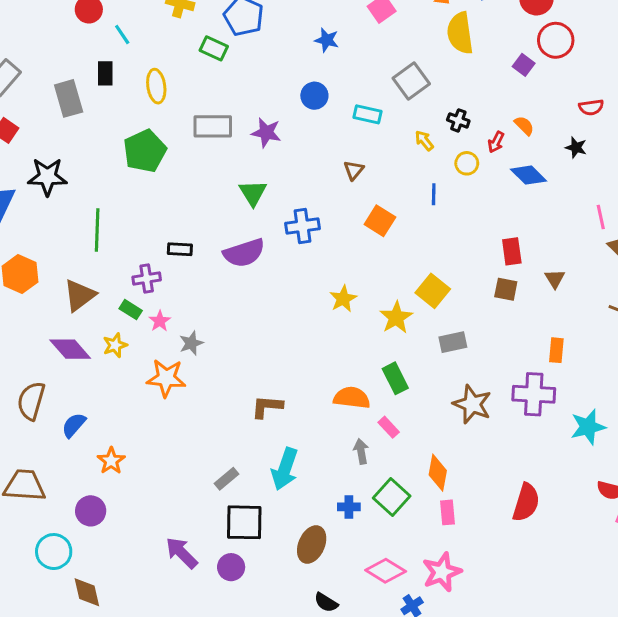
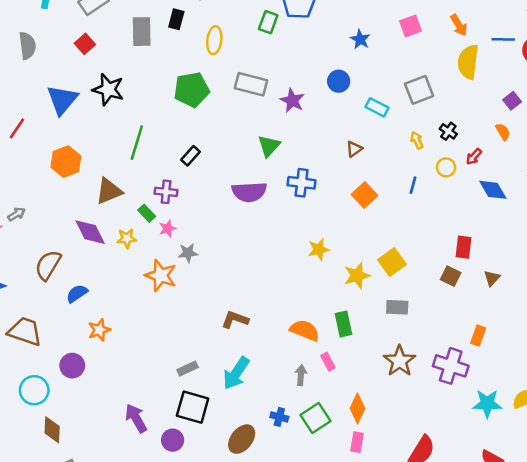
green rectangle: (214, 48) -> (268, 22), turned 70
orange semicircle: (524, 126) -> (503, 132), moved
black rectangle: (180, 249) -> (190, 156), moved, turned -66

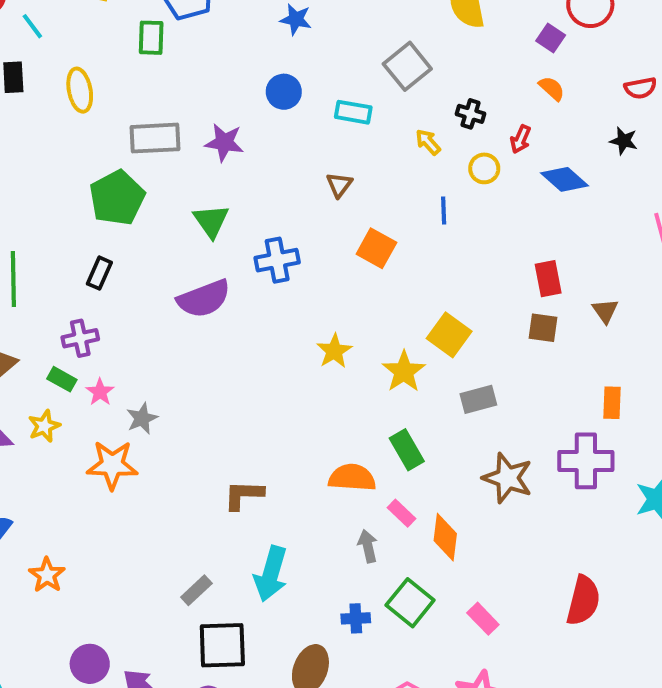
green pentagon: (191, 90) -> (117, 198), moved
purple circle: (72, 366) -> (90, 664), moved
orange diamond: (358, 408) -> (445, 537), moved
pink rectangle: (357, 442) -> (483, 619), turned -36

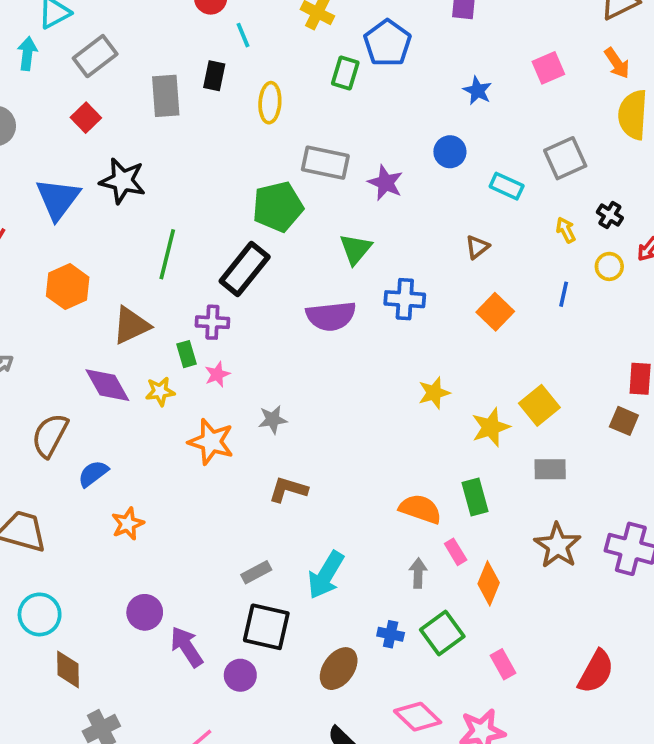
black rectangle: (99, 273) -> (245, 269), size x1.8
green rectangle: (62, 379) -> (187, 354), turned 30
gray star: (142, 418) -> (273, 420), moved
brown L-shape: (244, 495) -> (288, 490), moved

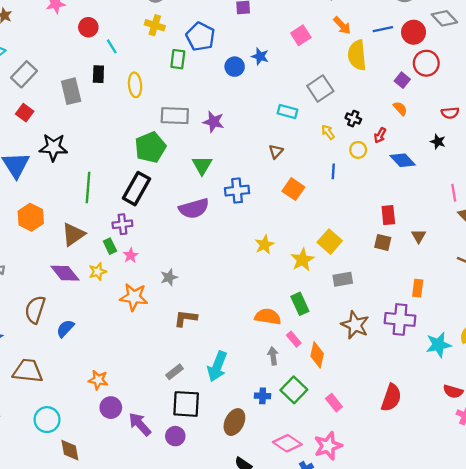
blue circle: (450, 152) -> (235, 67), moved
orange star: (128, 524) -> (98, 380), moved, turned -30

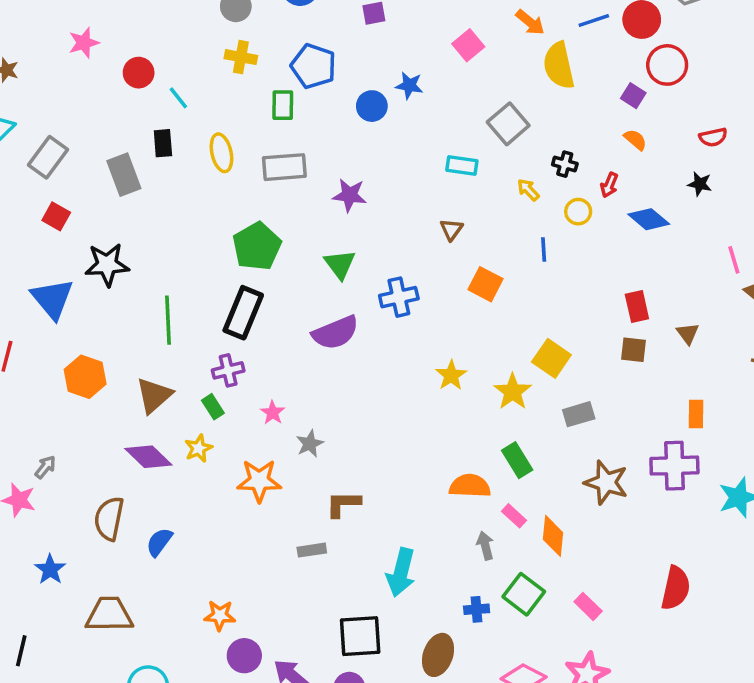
gray rectangle: (175, 116) -> (284, 167), moved
pink star: (131, 255) -> (273, 413), moved
gray rectangle: (175, 372) -> (312, 550), moved, turned 36

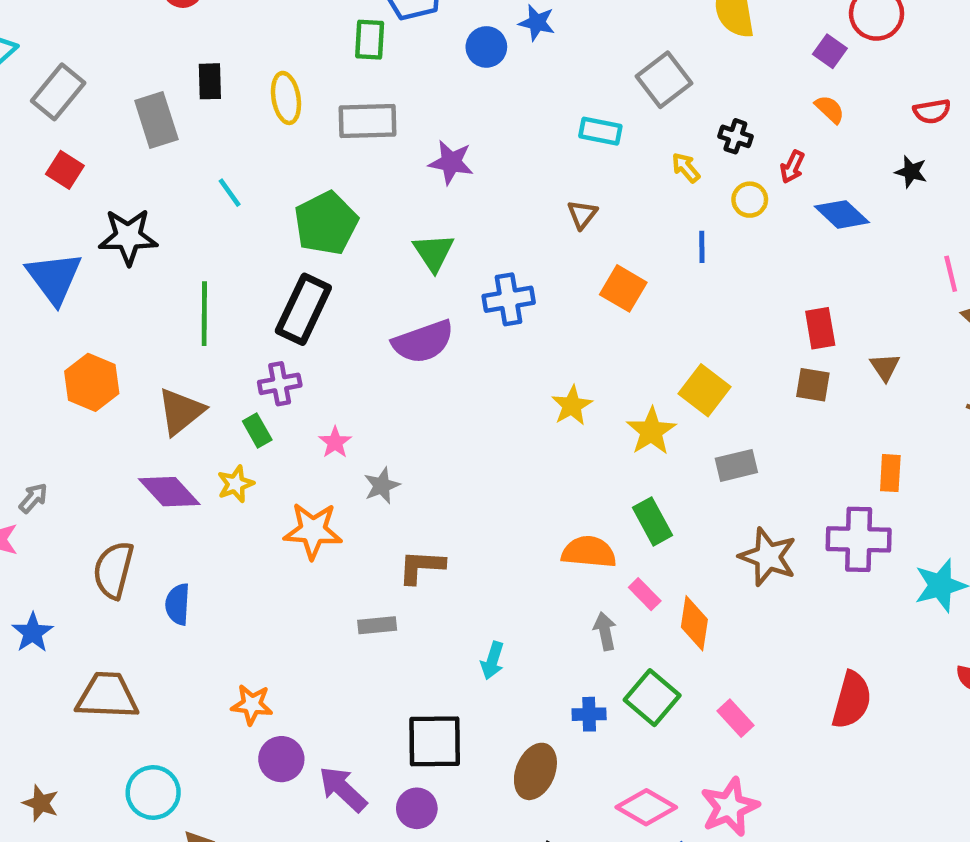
cyan line: (178, 98) -> (230, 193), moved
blue semicircle: (159, 542) -> (178, 604), turned -36
cyan arrow: (401, 572) -> (492, 660), size x0.6

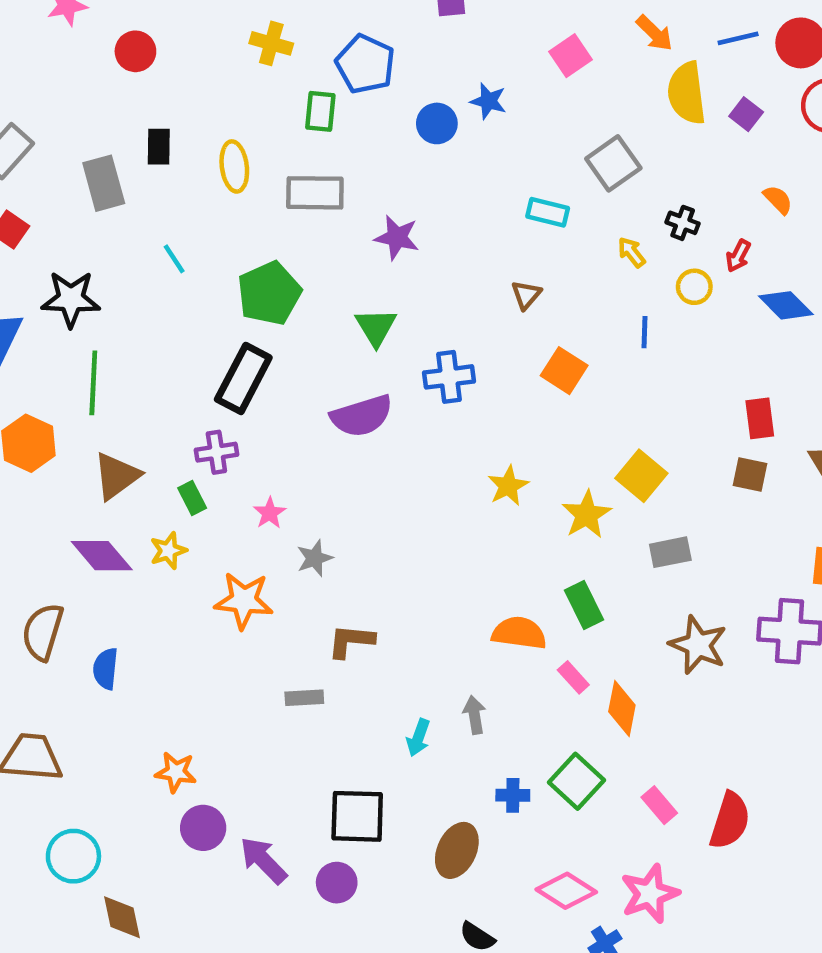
purple square: (830, 51) -> (746, 114), moved
green line: (204, 314) -> (93, 383), moved
gray arrow: (605, 631) -> (474, 715), moved
red semicircle: (852, 700) -> (730, 821), moved

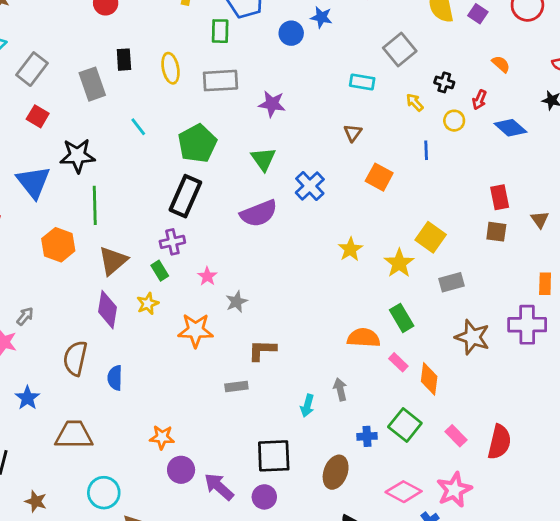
blue cross: (449, 377) -> (310, 186), turned -32
purple diamond: (102, 556) -> (108, 310), turned 54

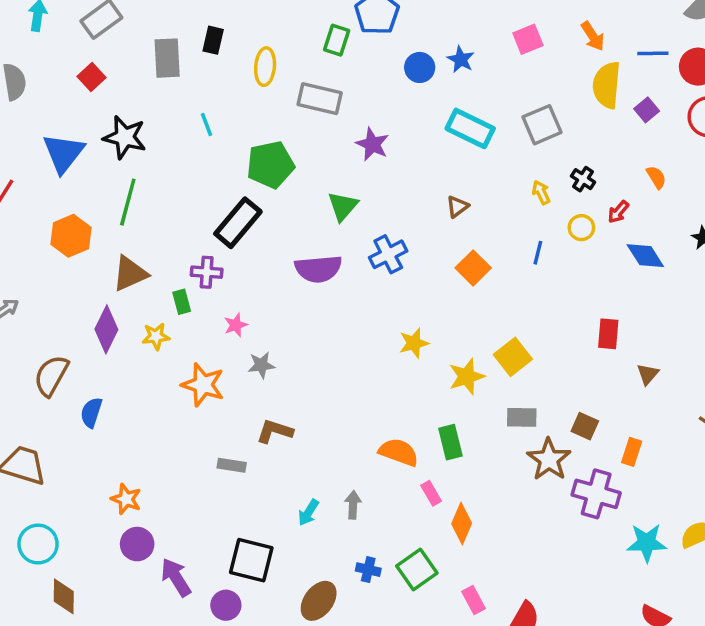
cyan rectangle: (362, 82) -> (470, 128), moved, size x1.5
brown square: (496, 232) -> (585, 426), moved
brown star: (472, 337) -> (549, 459), moved

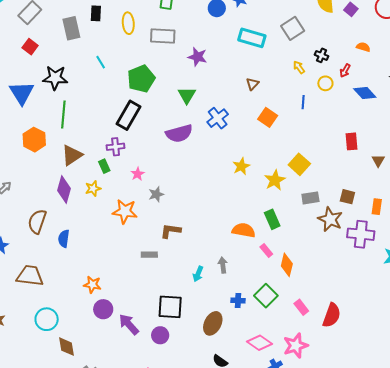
orange semicircle: (656, 177) -> (363, 47), turned -32

